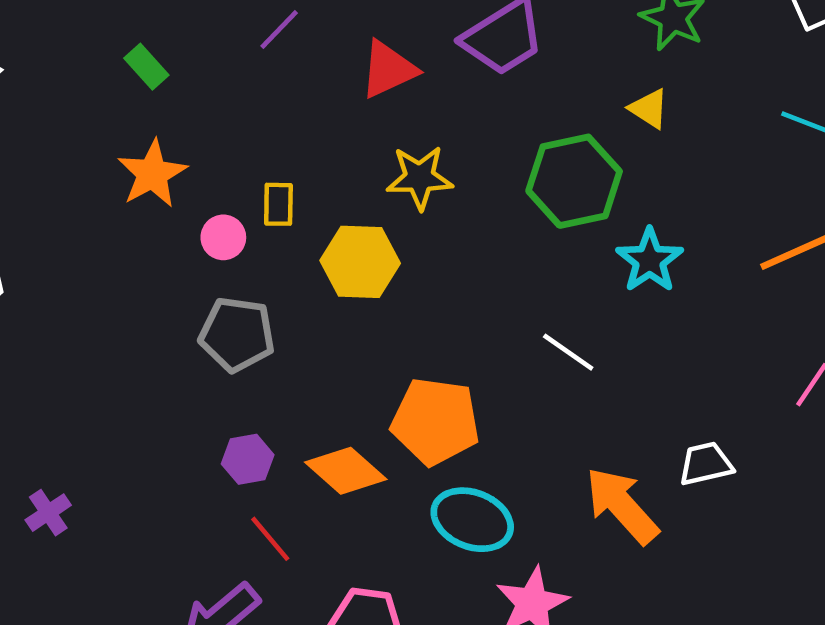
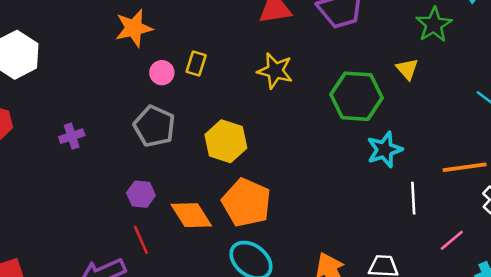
yellow hexagon: (360, 262) -> (226, 141), moved
white line: (568, 352) -> (413, 198), moved, turned 36
purple cross: (48, 513) -> (72, 136), moved

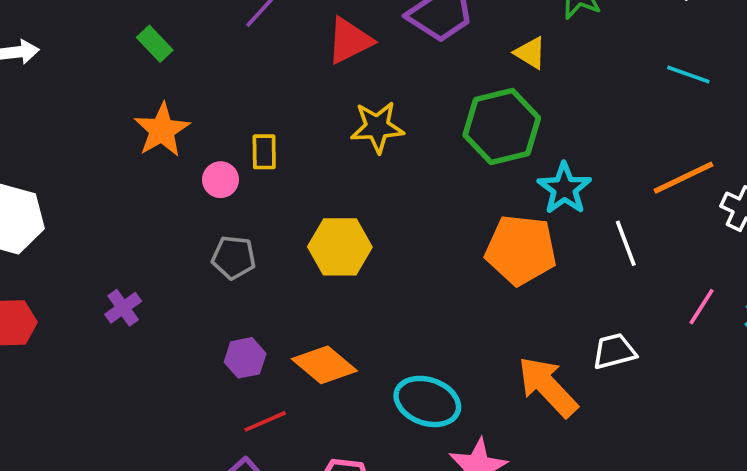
yellow triangle: (407, 69) -> (530, 53), moved
gray pentagon: (154, 126) -> (234, 257), size x0.7
orange pentagon: (246, 203) -> (521, 250), moved
red line: (141, 240) -> (265, 421), turned -72
pink line: (452, 240) -> (702, 307), moved

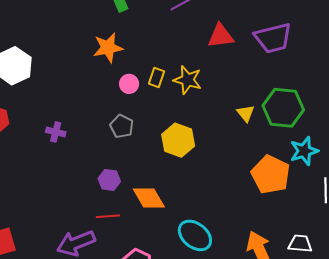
yellow triangle: (530, 53) -> (246, 113), moved
yellow star: (377, 127) -> (188, 80), moved
purple cross: (123, 308) -> (56, 132), turned 30

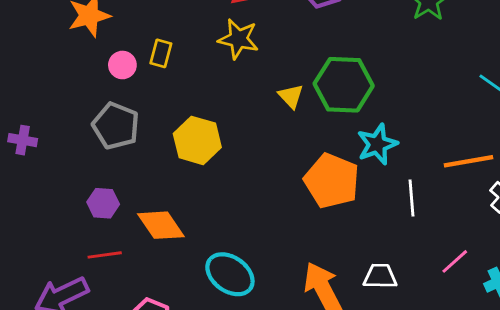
yellow star: (188, 80) -> (238, 39), moved
gray pentagon: (122, 126) -> (116, 126), size x1.4

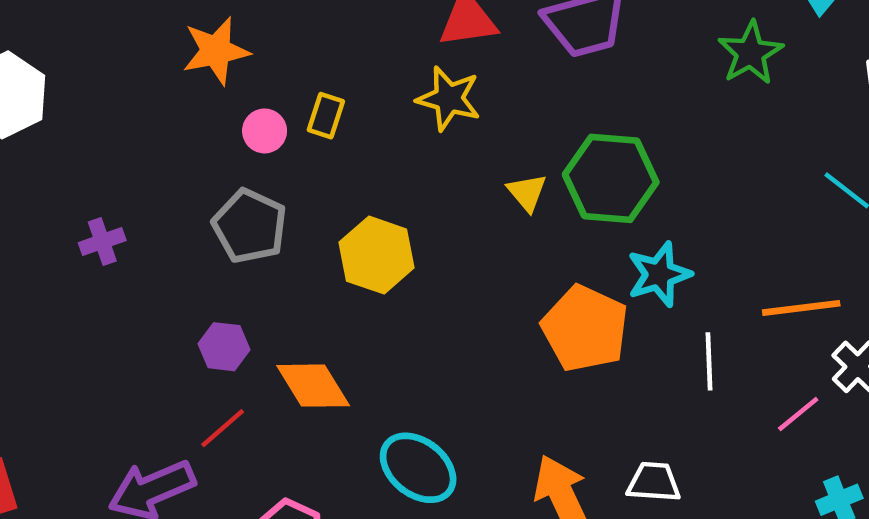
purple cross: (23, 140) -> (102, 242), turned -32
red line: (105, 255) -> (223, 428), turned -36
pink line: (455, 261) -> (798, 414), moved

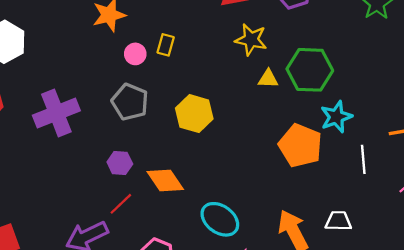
yellow star: (449, 99) -> (251, 40), moved
yellow triangle: (527, 192) -> (268, 79), turned -45
purple cross: (102, 242) -> (56, 113), size x2.0

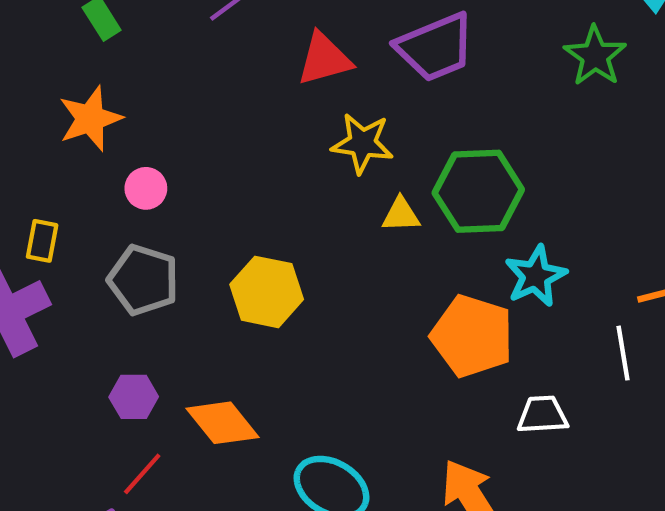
yellow rectangle: (166, 45) -> (42, 241), moved
white line: (363, 159) -> (623, 353), moved
white trapezoid: (338, 221) -> (542, 415), moved

